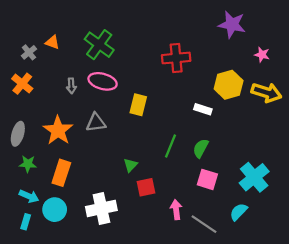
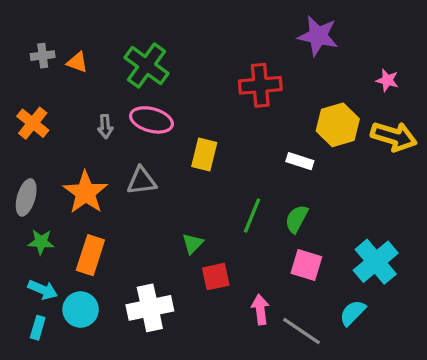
purple star: (232, 25) -> (318, 36), moved
gray cross: (29, 52) -> (43, 56), moved, turned 32

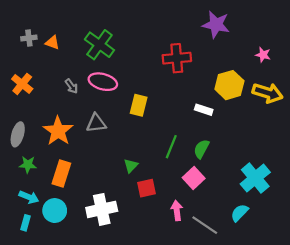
gray arrow: (105, 127) -> (71, 86), turned -32
pink square: (306, 265) -> (194, 178), moved, turned 30

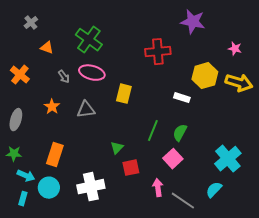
gray cross: (29, 38) -> (31, 23), moved, turned -32
orange triangle: (52, 42) -> (47, 48), moved
orange star: (58, 131) -> (52, 107), moved, size x0.6
green star: (28, 165) -> (14, 154), moved

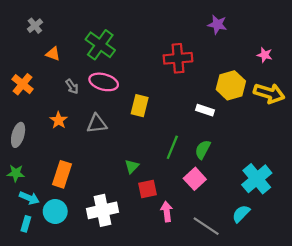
purple star: (193, 22) -> (217, 25), size x0.7
pink arrow: (158, 188) -> (167, 211), moved

